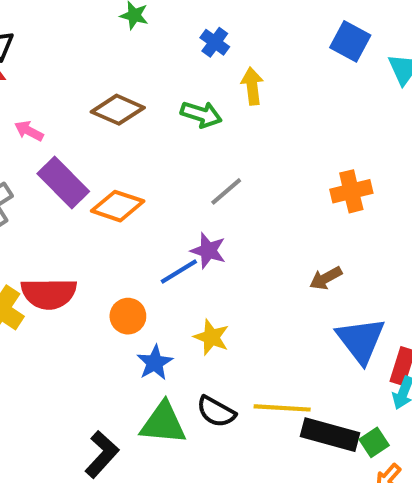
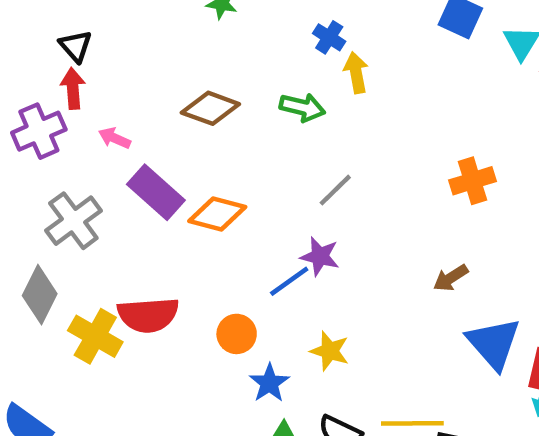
blue cross: (215, 42) -> (329, 37), moved

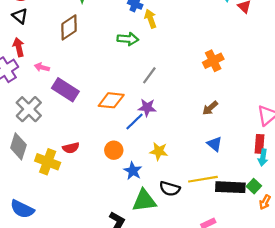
black triangle: (76, 46) -> (20, 16), moved
brown diamond: (210, 108) -> (69, 27), moved, turned -45
orange diamond: (217, 214) -> (111, 100), moved
red semicircle: (148, 315) -> (71, 148), size x0.6
blue triangle: (494, 343) -> (215, 144), moved, size x0.6

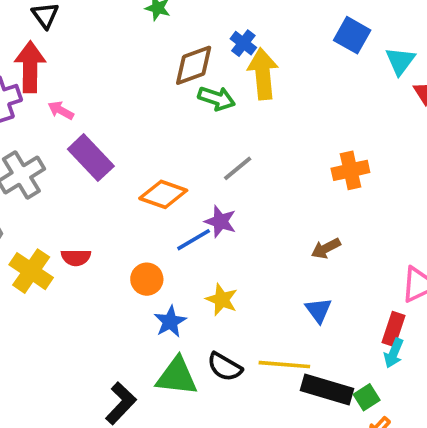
yellow arrow: (150, 19) -> (263, 74), size x1.5
brown diamond: (69, 27) -> (194, 65), moved
red arrow: (19, 47) -> (30, 67), size x1.5

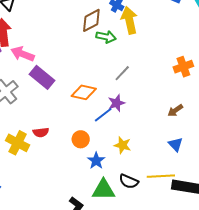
pink arrow: (61, 110) -> (23, 54), size x1.6
purple star: (220, 221) -> (116, 103), turned -30

